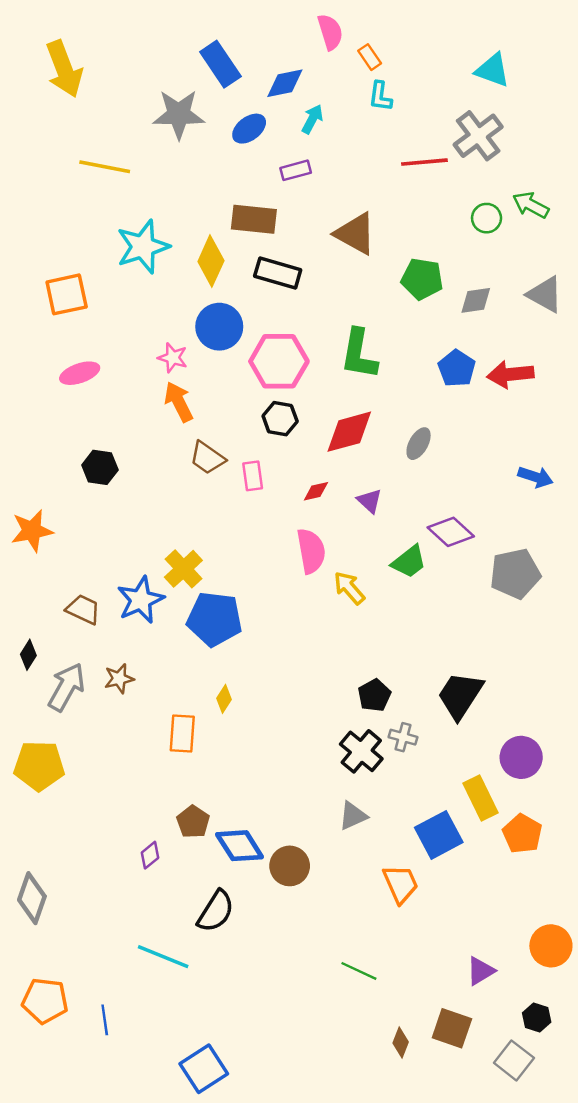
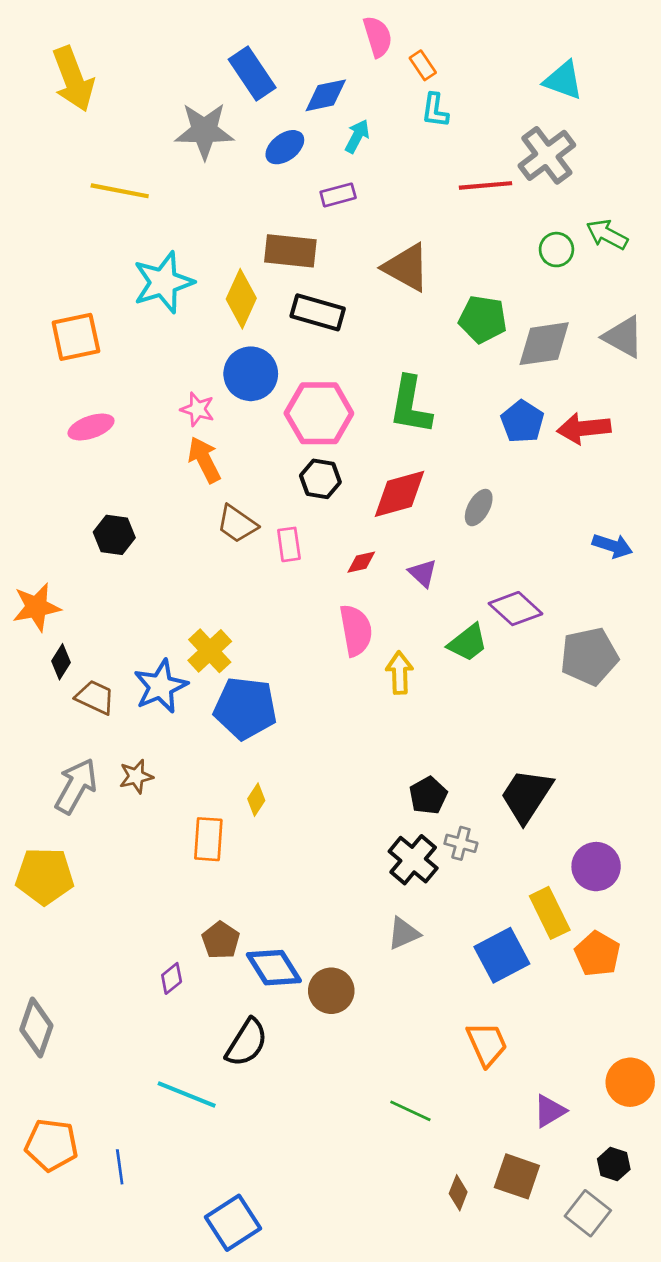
gray diamond: (476, 300) -> (544, 344), size x1.5
yellow arrow: (349, 588) -> (400, 673), turned 39
black diamond: (28, 655) -> (61, 662), moved
orange trapezoid: (401, 884) -> (487, 1044), moved

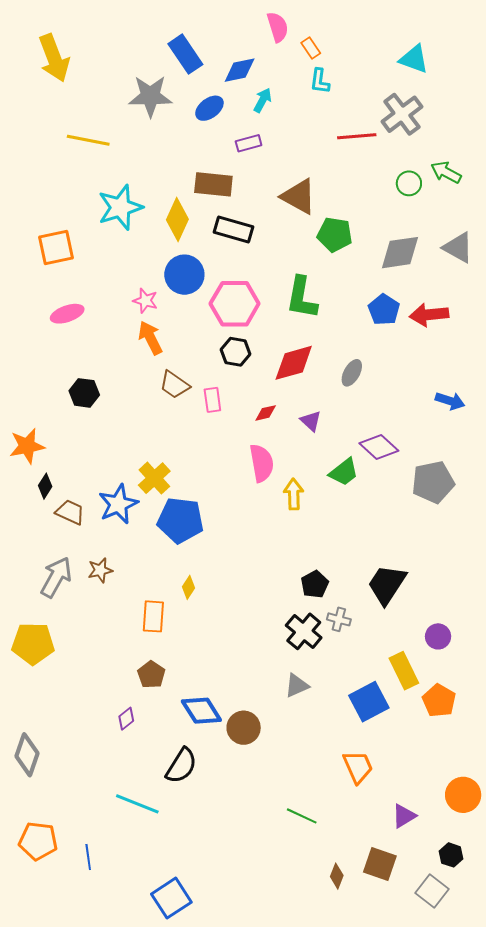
green pentagon: (483, 319) -> (335, 235), moved
purple circle: (596, 867) -> (438, 636), size x0.7
brown pentagon: (221, 940) -> (151, 675), moved

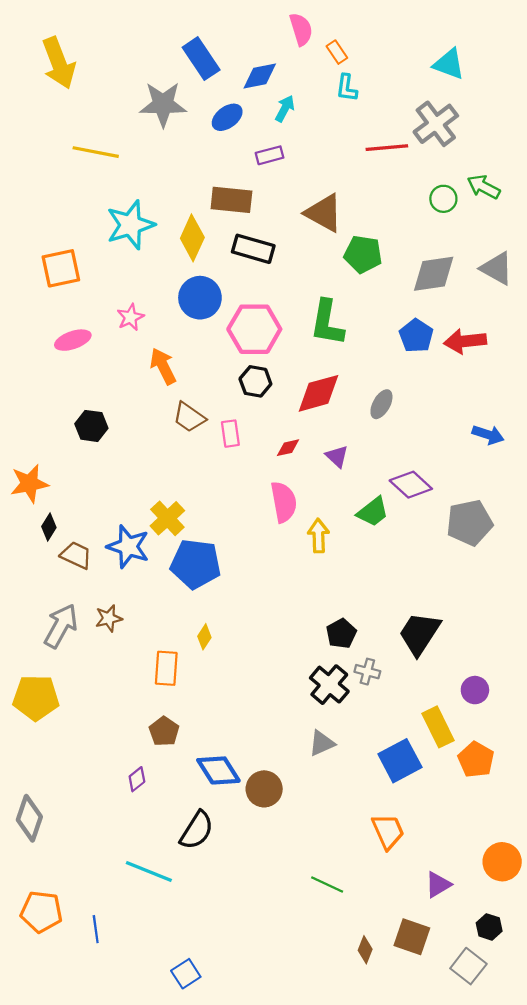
pink star: (145, 301) -> (130, 317), moved, turned 30
blue star: (118, 504) -> (128, 547), turned -30
blue square: (171, 898) -> (186, 974), size x0.7

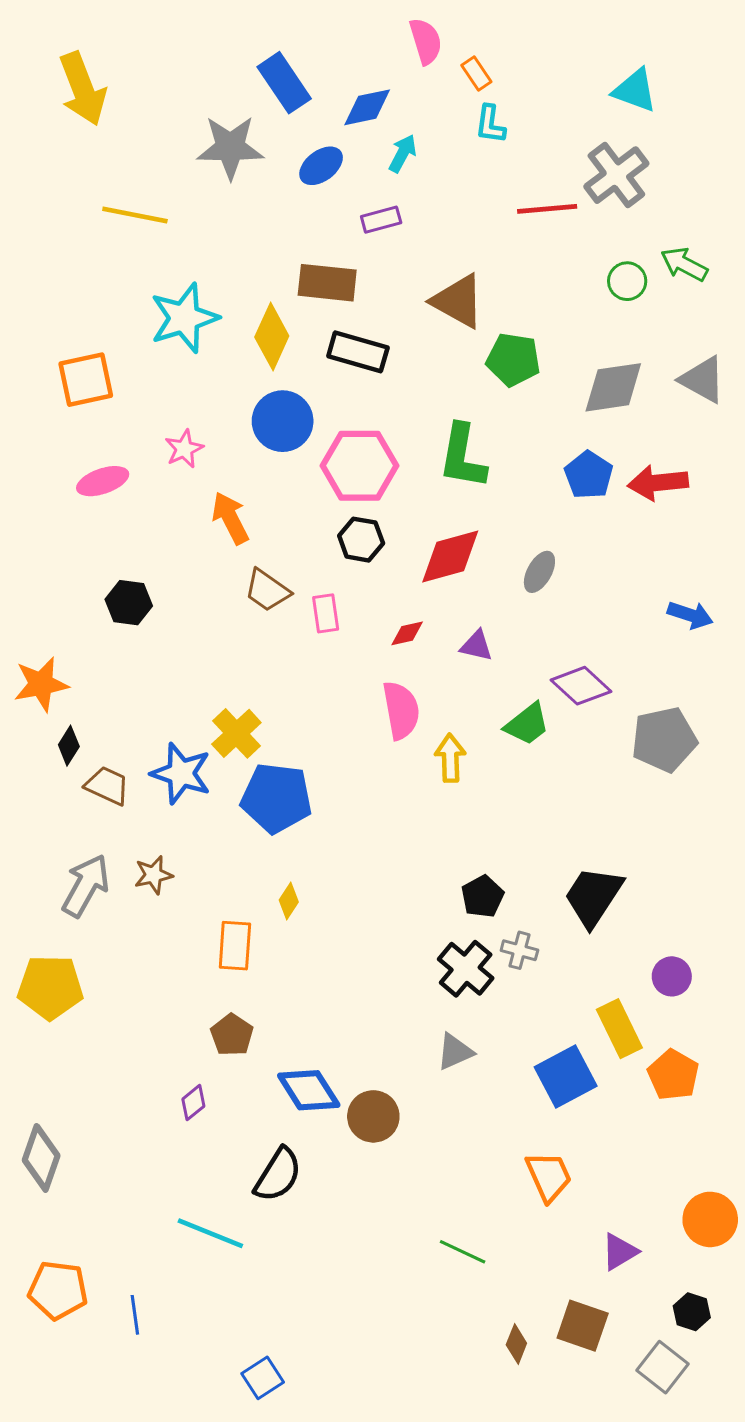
purple triangle: (337, 456) -> (476, 646), turned -30

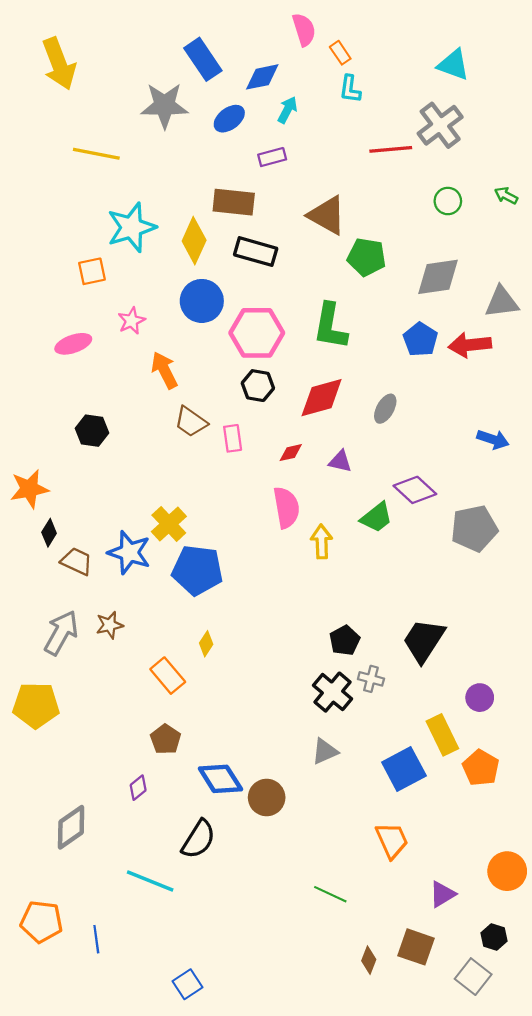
green arrow: (684, 264) -> (506, 196), moved, size x0.7
orange square: (86, 380) -> (92, 271), moved, size x0.7
gray triangle: (703, 380) -> (502, 302), moved, turned -36
orange rectangle: (235, 946) -> (168, 676), turned -44
gray diamond: (41, 1158) -> (71, 827), moved, turned 36

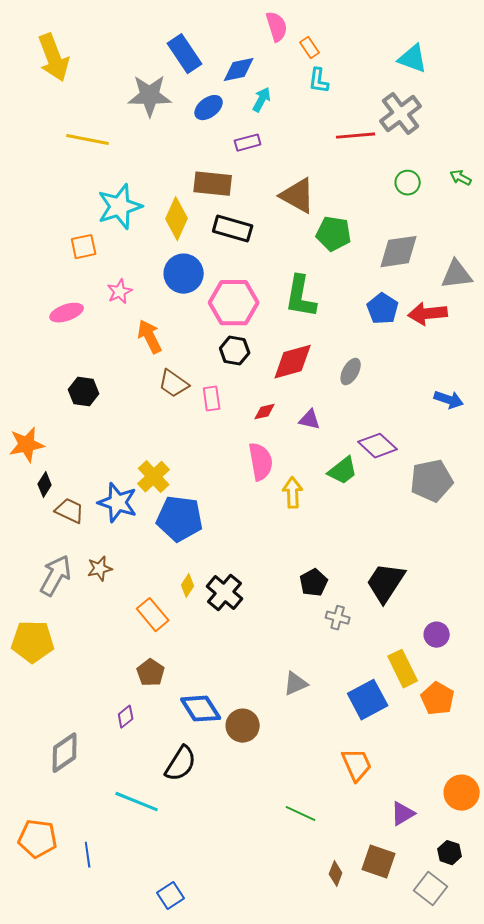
black cross: (333, 692) -> (225, 593), moved

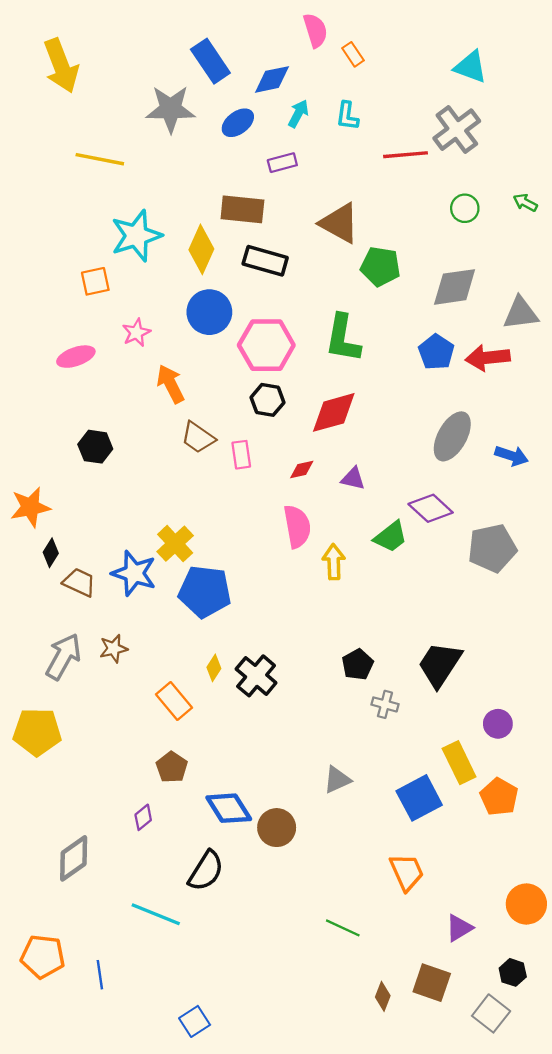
cyan L-shape: (319, 81) -> (347, 116), moved
gray ellipse: (351, 372) -> (452, 436), moved, size x1.6

